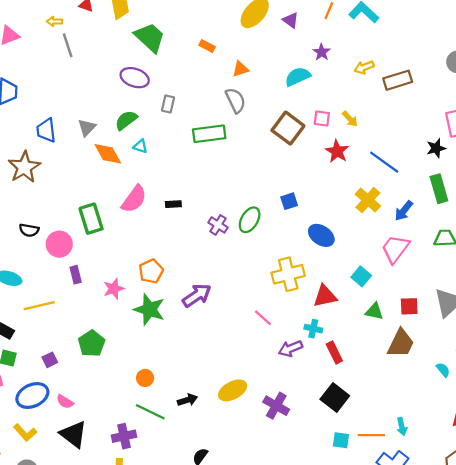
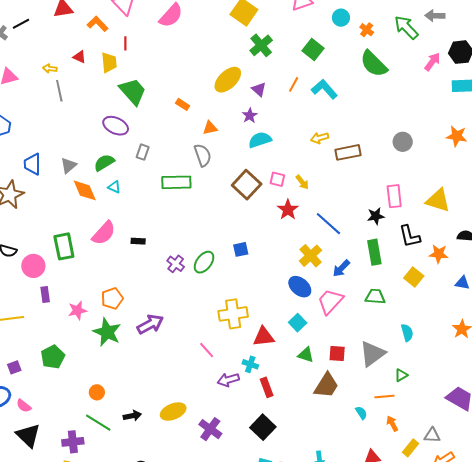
purple star: (322, 52) -> (250, 115), moved
blue ellipse: (321, 235) -> (300, 287), moved

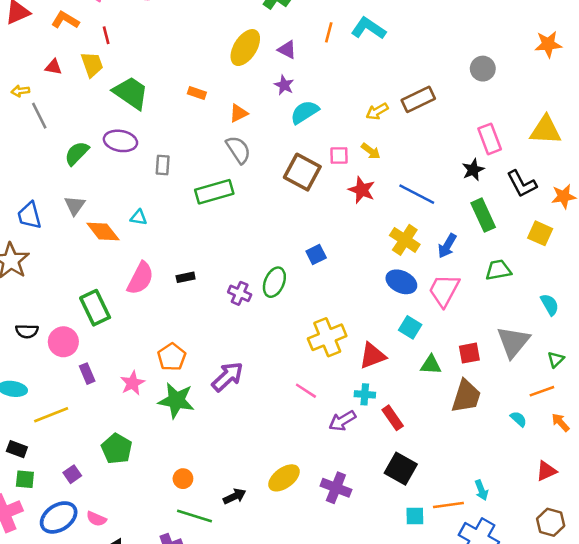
yellow arrow: (320, 138) -> (377, 111), moved
green semicircle: (104, 163) -> (77, 153), moved

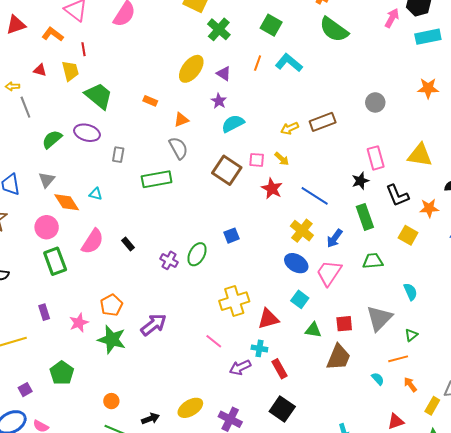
black rectangle: (186, 277) -> (128, 244), turned 56
pink circle: (63, 342) -> (47, 227), moved

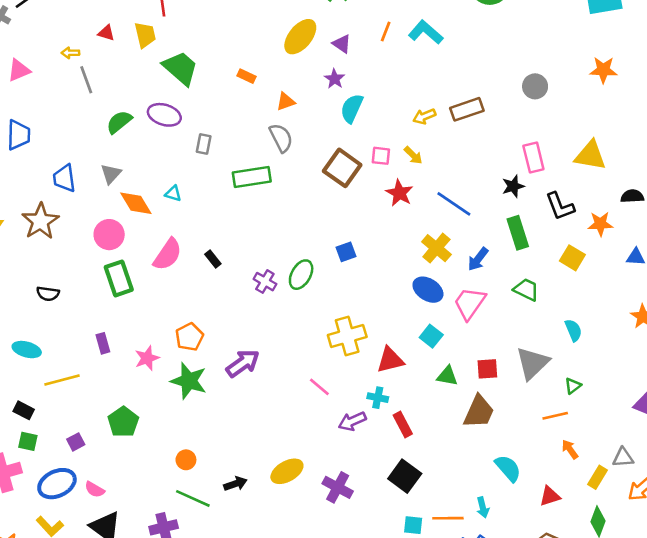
cyan semicircle: (233, 124) -> (352, 108), turned -40
green trapezoid: (373, 261) -> (526, 290), turned 30
cyan semicircle: (378, 379) -> (508, 468), moved, size x1.6

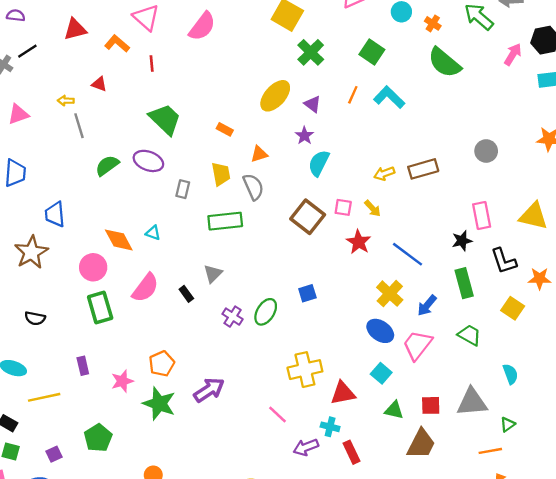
yellow trapezoid: (145, 35) -> (221, 174), moved
gray triangle: (111, 174) -> (213, 274), moved
gray triangle: (532, 363) -> (472, 402), turned 36

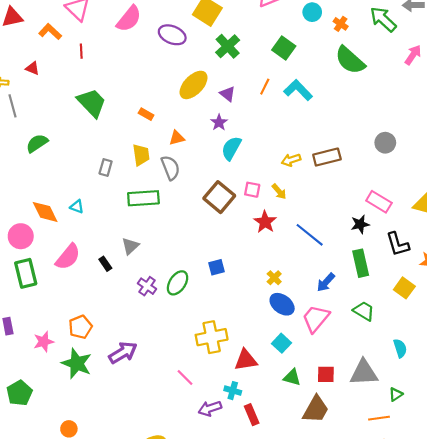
purple ellipse: (148, 161) -> (172, 35), moved
pink rectangle: (482, 216) -> (379, 202), turned -50
yellow cross: (390, 294) -> (274, 278), moved, size x0.6

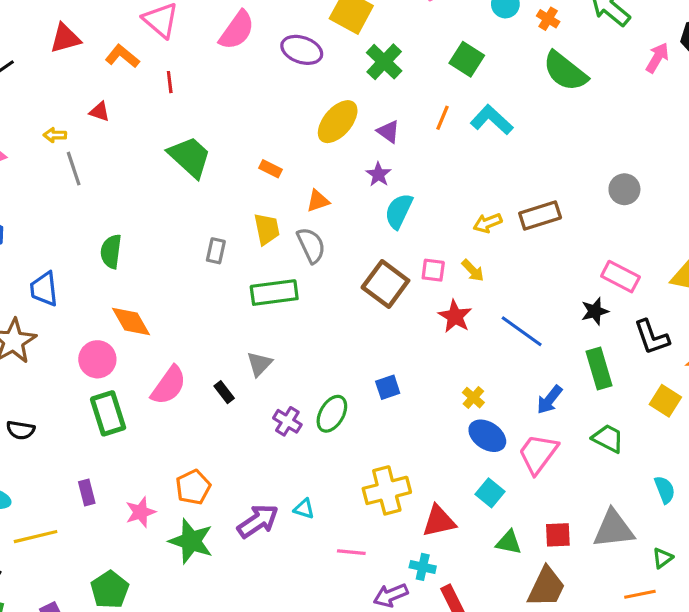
green semicircle: (37, 143) -> (111, 251), moved, turned -45
cyan triangle: (77, 207) -> (304, 509), moved
pink line: (185, 377) -> (351, 552), turned -36

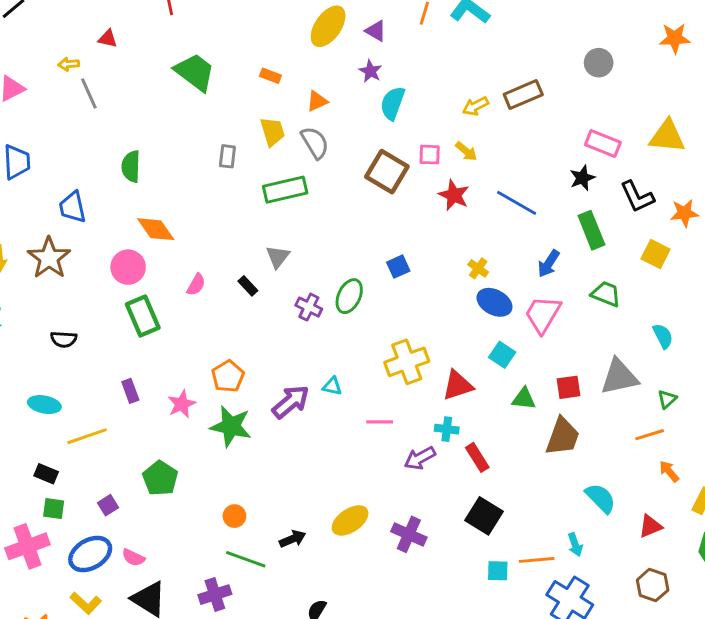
pink semicircle: (169, 385) -> (196, 285), size x0.6

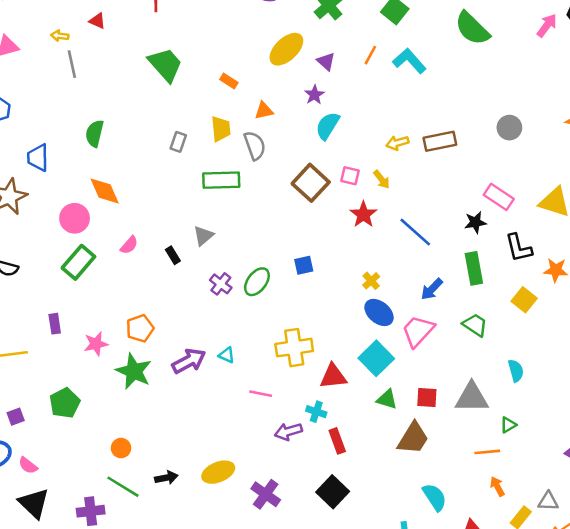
green rectangle: (143, 316) -> (78, 262), turned 52
cyan square: (502, 355) -> (376, 358), size x1.5

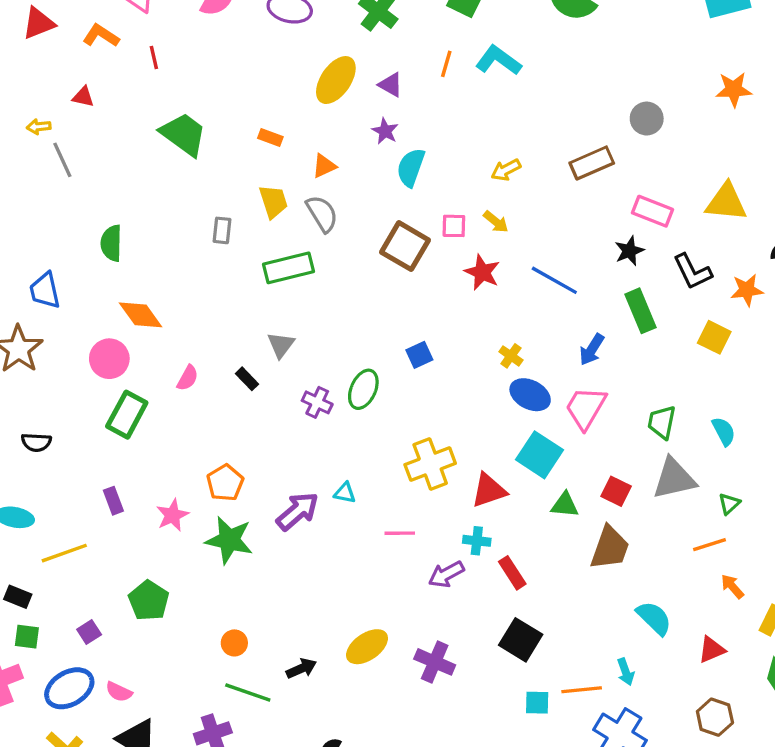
brown rectangle: (440, 141) -> (592, 163), moved
green trapezoid: (475, 325) -> (662, 422), moved, turned -100
red square: (427, 398) -> (616, 491), turned 35

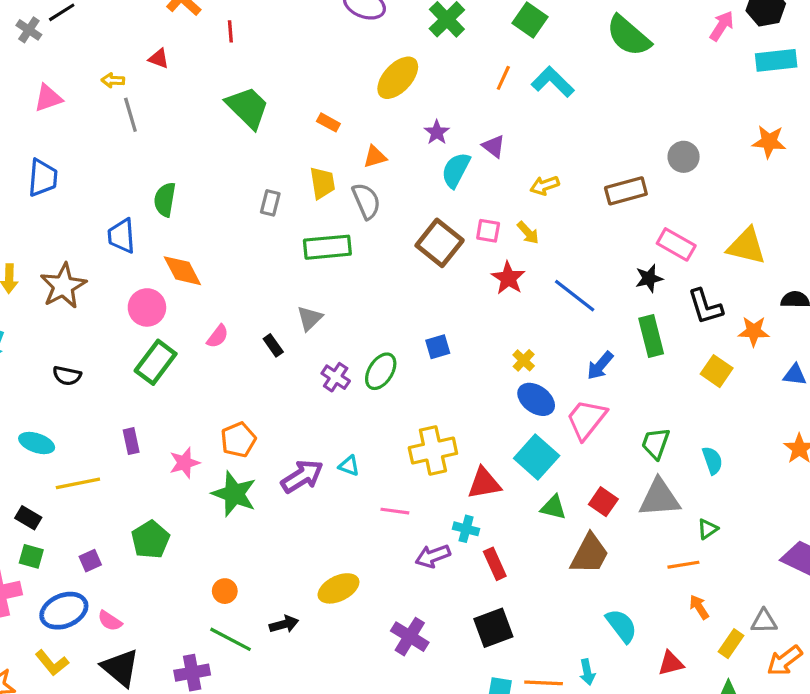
purple triangle: (391, 85) -> (494, 146), moved
blue trapezoid: (45, 291) -> (122, 236), moved
black square: (521, 640) -> (493, 628), turned 30
yellow ellipse: (367, 647) -> (338, 588), moved

